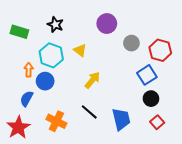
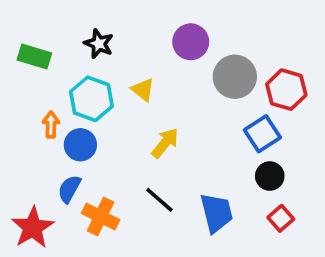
gray circle: (131, 43) -> (235, 77), size x1.5
blue semicircle: (27, 99) -> (69, 189), moved

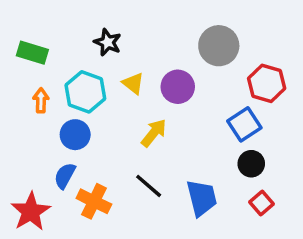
purple circle: (191, 42) -> (178, 87), moved
black star: (99, 44) -> (108, 42), moved
gray circle: (235, 77) -> (219, 46), moved
orange arrow: (51, 125) -> (41, 100), moved

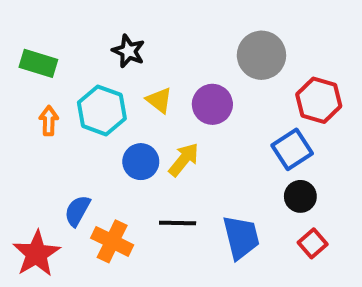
blue circle: (75, 135) -> (141, 162), moved
black line: (149, 186) -> (178, 223), turned -40

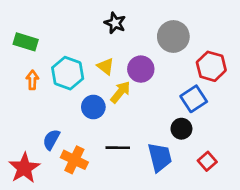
black star: (128, 51) -> (115, 23), moved
yellow arrow: (184, 160) -> (120, 92), moved
black circle: (300, 196) -> (181, 129), moved

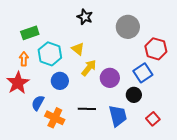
green rectangle: (26, 42) -> (30, 33), moved, turned -36
purple circle: (141, 69) -> (110, 78), moved
blue circle: (93, 107) -> (60, 81), moved
red star: (24, 168) -> (18, 83), moved

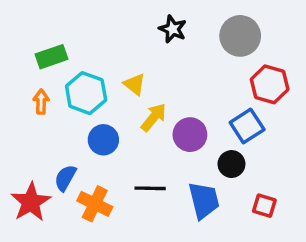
black star: (85, 17) -> (173, 29), moved
gray circle: (128, 27) -> (240, 36), moved
red star: (18, 83) -> (31, 202), moved
red square: (153, 119) -> (264, 206), turned -32

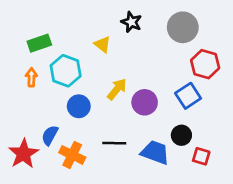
yellow triangle: (135, 84) -> (102, 44), moved
black circle: (231, 164) -> (181, 135), moved
blue trapezoid: (204, 200) -> (155, 152), turned -56

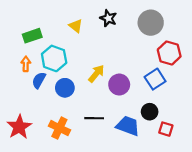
yellow triangle: (102, 44) -> (76, 26), moved
blue semicircle: (50, 135) -> (39, 80), moved

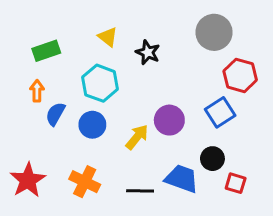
black star: (108, 18) -> (148, 52), moved
cyan hexagon: (54, 58) -> (100, 83), moved
yellow arrow: (96, 74) -> (137, 137), moved
black line: (94, 118) -> (140, 191), moved

